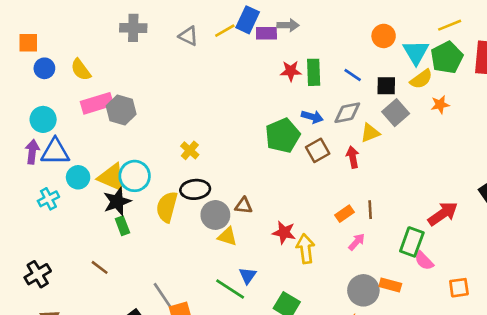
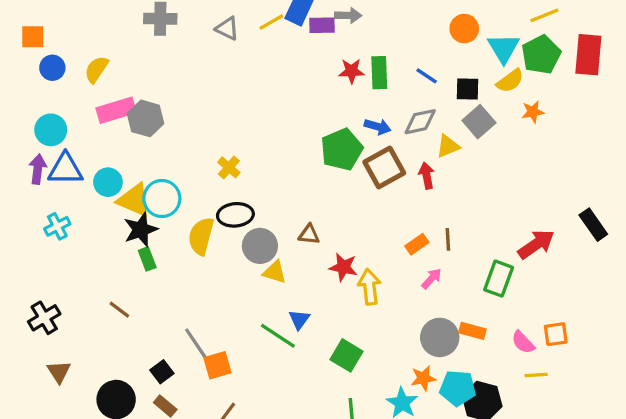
yellow semicircle: (81, 70) -> (96, 69), turned 70
brown square: (318, 150) -> (384, 167), size x1.4
cyan circle: (78, 177) -> (108, 182), moved
brown triangle: (244, 206) -> (309, 234), moved
pink semicircle: (424, 261) -> (523, 342), moved

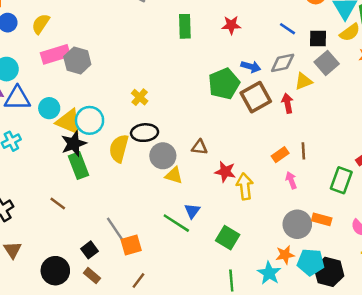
green rectangle: (379, 73) -> (185, 26), moved
green rectangle: (147, 259) -> (79, 166), size x1.5
pink arrow: (432, 279) -> (291, 180), turned -63

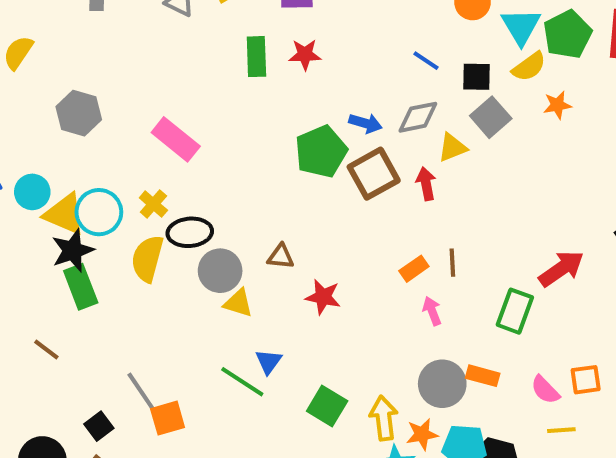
red star: (231, 25) -> (305, 55), moved
pink rectangle: (55, 54) -> (176, 139), moved, turned 56
yellow cross: (140, 97) -> (153, 204), moved
yellow arrow: (245, 186) -> (384, 418), moved

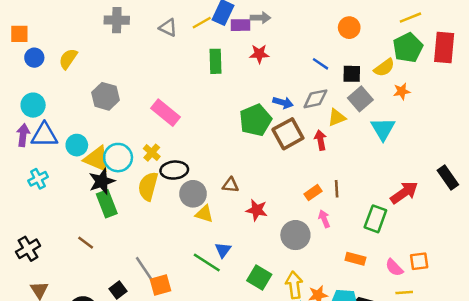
cyan triangle: (521, 26) -> (383, 129), moved
red star: (305, 55) -> (259, 54), moved
gray circle: (442, 384) -> (295, 235), moved

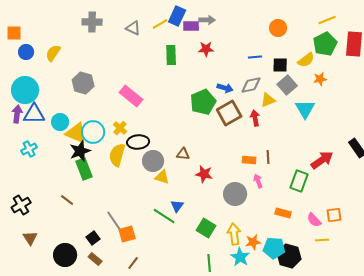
blue line: (320, 64) -> (255, 57), turned -40
cyan circle: (33, 105) -> (25, 90), size x1.4
orange rectangle: (313, 193) -> (249, 160), turned 40

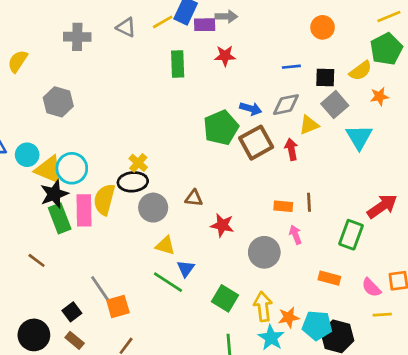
gray cross: (92, 22) -> (77, 37), moved
pink rectangle: (131, 96) -> (84, 210), moved, turned 50
yellow cross: (120, 128) -> (138, 163), moved
yellow triangle: (162, 177) -> (165, 246), moved

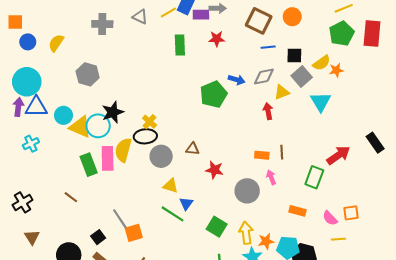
yellow semicircle: (360, 71) -> (322, 63), moved
brown square: (256, 143) -> (259, 21), moved, turned -35
black star: (54, 194) -> (113, 112), moved

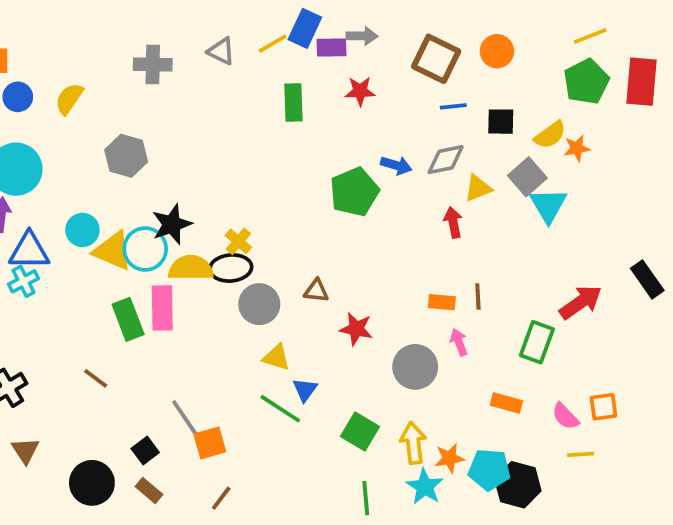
gray square: (302, 77) -> (527, 177), moved
blue triangle: (36, 107) -> (29, 251), moved
yellow semicircle: (123, 150) -> (191, 268), moved, turned 75

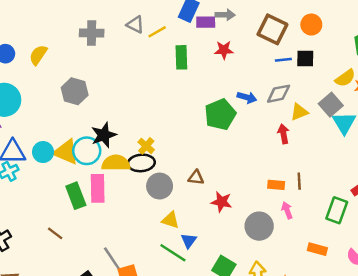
yellow line: (273, 44) -> (157, 32), moved
black square: (501, 122) -> (305, 59), moved
cyan circle: (82, 230) -> (43, 152), moved

